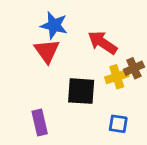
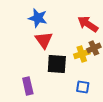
red arrow: (102, 43) -> (88, 24), moved
red triangle: (47, 51) -> (44, 40), moved

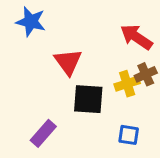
blue star: (38, 18) -> (31, 22), moved
purple rectangle: (28, 86) -> (43, 133), turned 54

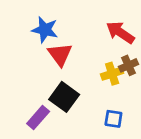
blue star: (31, 22) -> (45, 30), moved
black square: (88, 99) -> (64, 97), moved, turned 32

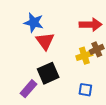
red arrow: (120, 32) -> (91, 25), turned 145
black square: (64, 97) -> (48, 73), turned 30

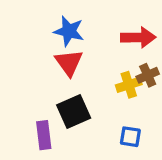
blue star: (34, 23) -> (69, 31), moved
purple rectangle: (29, 89) -> (44, 135), turned -48

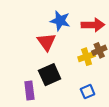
blue star: (69, 31) -> (60, 21), moved
blue square: (130, 137) -> (88, 92), turned -32

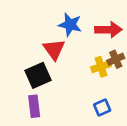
black square: (50, 75) -> (38, 75), moved

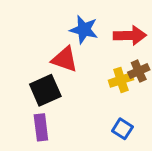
red triangle: (54, 49) -> (65, 59), turned -35
blue square: (102, 108) -> (122, 129), turned -35

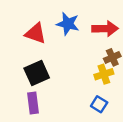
red triangle: (65, 59) -> (35, 33), moved
yellow cross: (121, 80) -> (104, 74), moved

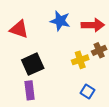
red triangle: (35, 33) -> (19, 29), moved
yellow cross: (104, 74) -> (80, 60), moved

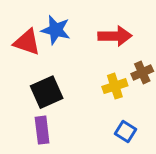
blue star: (60, 21) -> (56, 30), moved
red arrow: (93, 25) -> (115, 36), moved

